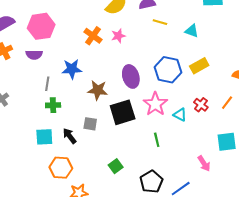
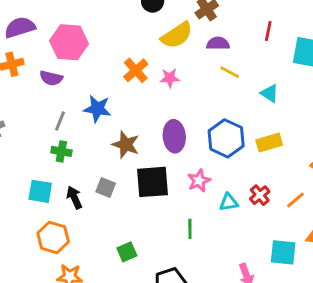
pink star: (155, 104) -> (199, 181), size x0.7
cyan triangle: (180, 115) -> (229, 202), turned -48

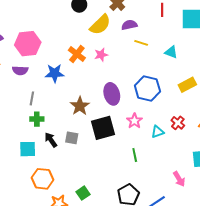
blue star: (97, 109) -> (55, 73), moved
yellow rectangle: (269, 143) -> (187, 85), moved
brown star: (126, 145) -> (80, 106), turned 30
black arrow: (74, 198) -> (51, 140), moved
green square: (127, 252) -> (83, 193), moved

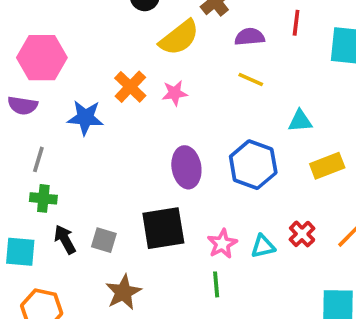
purple semicircle: (129, 25) -> (250, 37), moved
cyan triangle: (171, 52) -> (300, 121), moved, turned -32
brown star: (80, 106) -> (123, 292), moved
pink star: (134, 121) -> (222, 244), moved

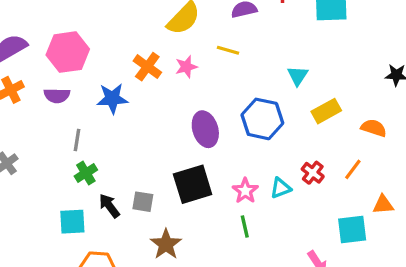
yellow line: (251, 79) -> (228, 50), moved
cyan triangle: (300, 121) -> (298, 76), turned -45
green cross: (43, 198) -> (86, 173), turned -30

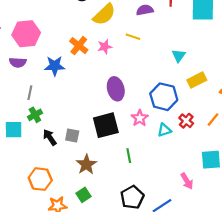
blue hexagon: (262, 119) -> (164, 97), moved
pink star: (245, 191) -> (140, 118), moved
cyan square: (72, 222) -> (14, 130), moved
green line: (245, 226) -> (129, 156), moved

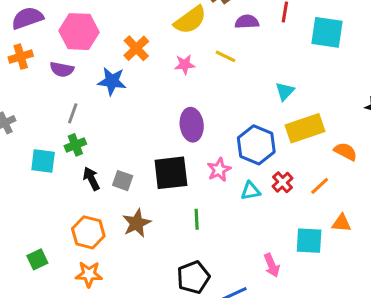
orange cross: (79, 46) -> (136, 48), moved
yellow rectangle: (197, 80) -> (305, 128), size x1.4
orange hexagon: (40, 179) -> (88, 232), moved
green square: (84, 195) -> (37, 259), moved

